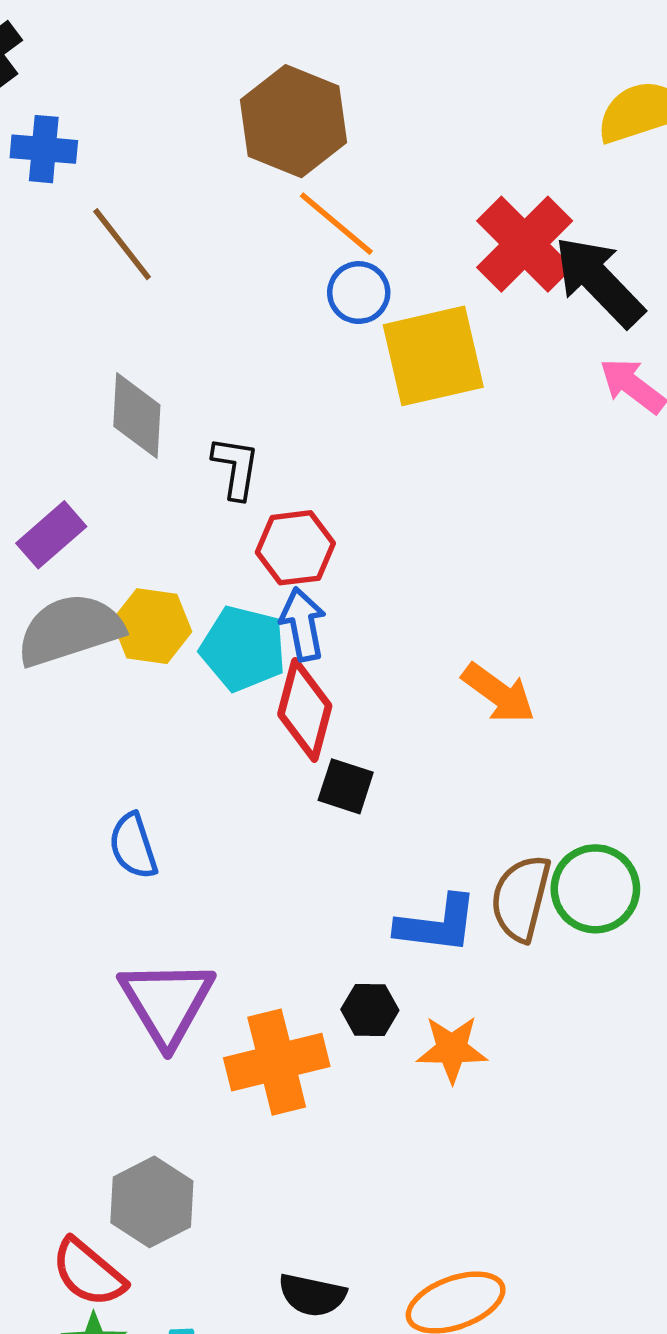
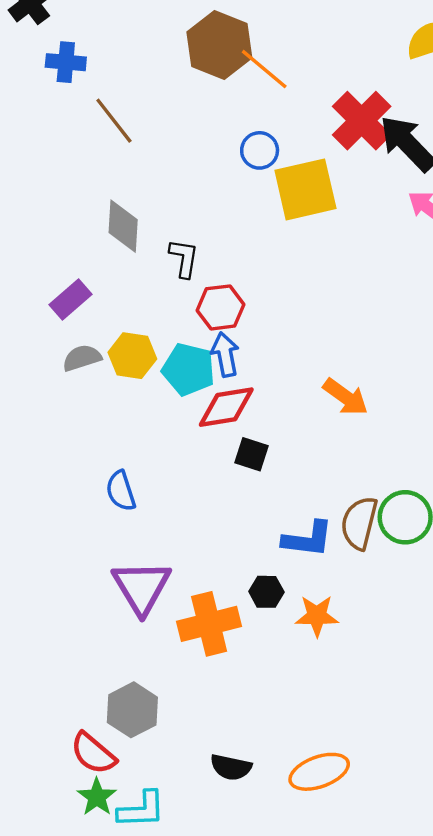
orange line: (336, 224) -> (264, 69), moved
gray semicircle: (70, 630) -> (82, 358), size x0.6
red diamond: (305, 710) -> (226, 407), turned 66

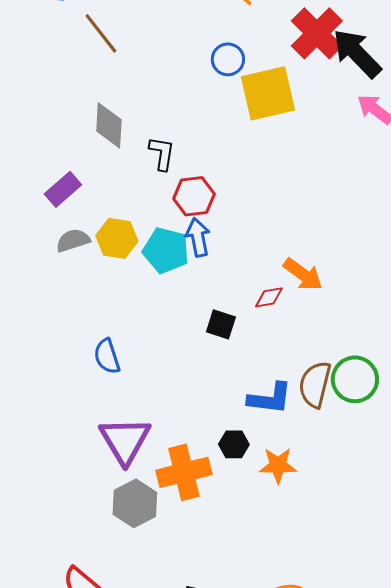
red diamond: (226, 407) -> (269, 297), moved, size x0.6
gray hexagon: (132, 710) -> (135, 503), moved

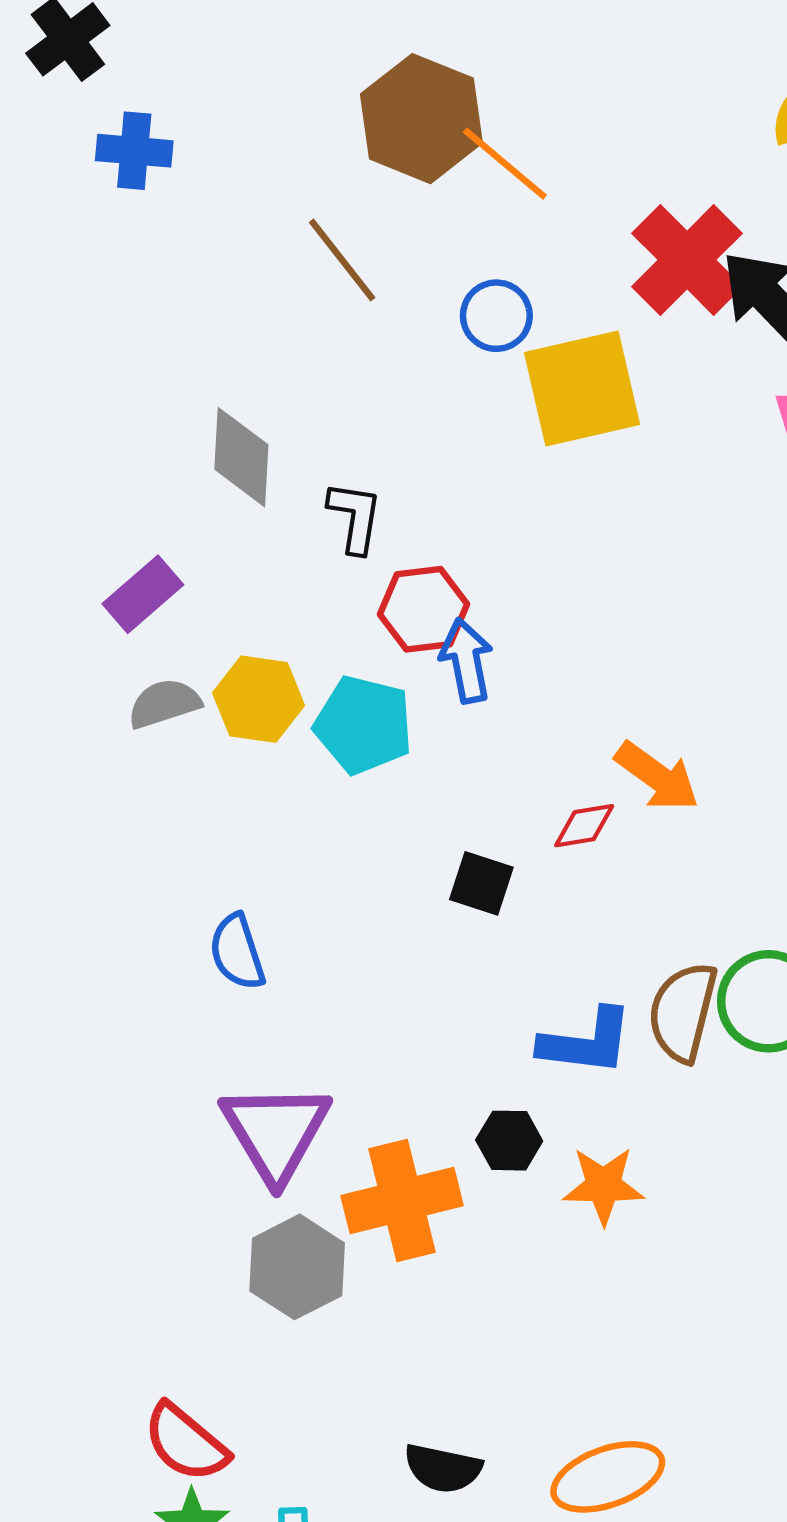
brown line: (101, 33) -> (342, 260), moved
blue arrow: (198, 237) -> (466, 661), moved

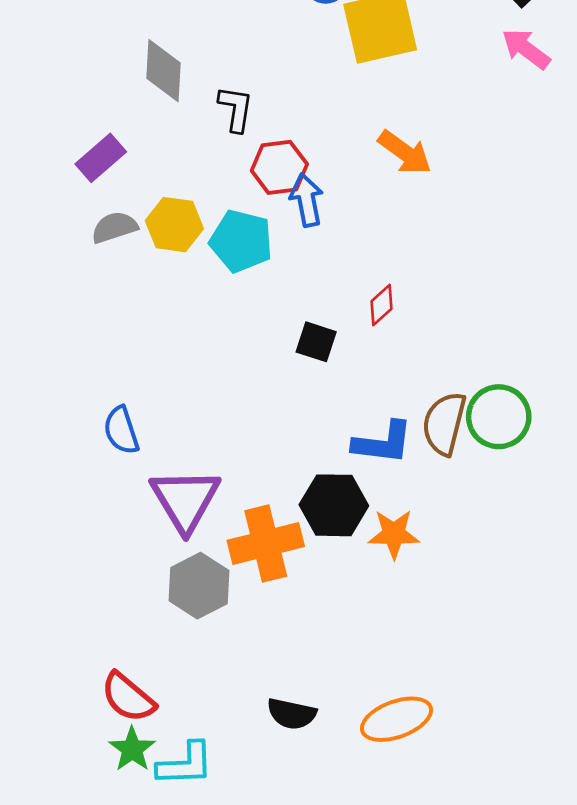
orange arrow: (657, 776) -> (405, 152), moved
red diamond: (584, 826) -> (382, 305), turned -33
blue semicircle: (237, 952) -> (121, 430), moved
black hexagon: (509, 1141) -> (334, 505), size x1.6

